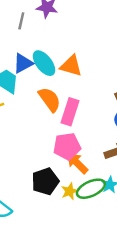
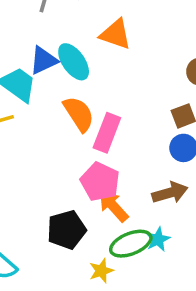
orange triangle: (71, 66) -> (116, 34), moved
pink pentagon: (67, 146) -> (100, 182), turned 30
yellow star: (70, 191) -> (101, 271), moved

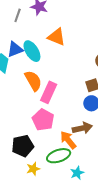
orange arrow: (113, 206) -> (68, 140), moved
cyan star: (158, 239) -> (77, 173), moved
yellow star: (101, 271) -> (33, 169), moved

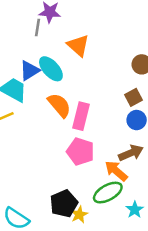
gray line: (18, 15) -> (37, 27), moved
orange triangle: (57, 37) -> (78, 46), turned 30
black pentagon: (23, 146) -> (64, 204), moved

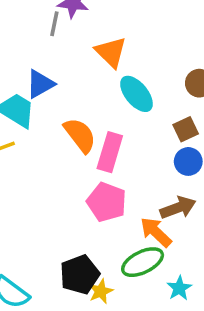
cyan ellipse: (51, 69) -> (136, 94), moved

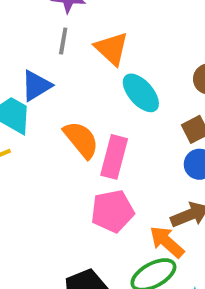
gray line: (54, 24) -> (63, 41), moved
pink pentagon: (107, 202) -> (112, 211), turned -30

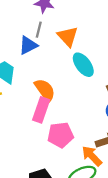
blue triangle: (36, 86) -> (28, 45), moved
pink rectangle: (114, 157) -> (41, 110), moved

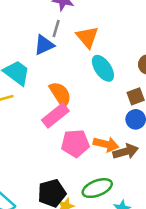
pink rectangle: (41, 110) -> (55, 115), turned 30
orange arrow: (92, 156) -> (106, 144), moved, turned 145

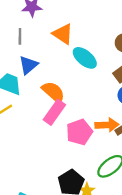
gray line: (56, 28) -> (20, 36), moved
blue triangle: (44, 45) -> (28, 65), moved

